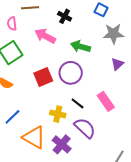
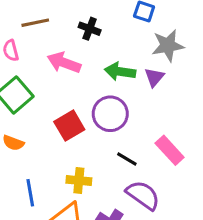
purple triangle: (117, 64) -> (154, 77), moved
yellow cross: (58, 114) -> (79, 180), moved
blue line: (12, 117) -> (30, 193), turned -48

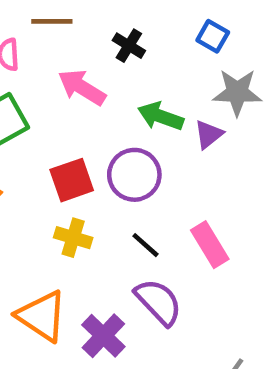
yellow cross: (79, 180) -> (73, 238), moved

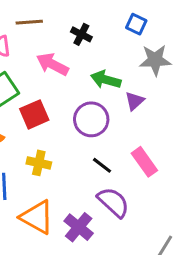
purple triangle: (209, 134) -> (135, 101), moved
red square: (72, 180) -> (34, 114), moved
yellow cross: (73, 238) -> (39, 163), moved

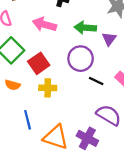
yellow cross: (39, 163) -> (48, 88), moved
black line: (102, 165) -> (96, 81), moved

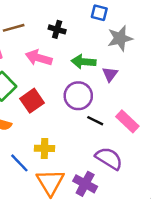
yellow cross: (48, 88) -> (45, 148), moved
blue line: (28, 120) -> (19, 163), turned -30
orange triangle: (56, 137) -> (50, 182), turned 40

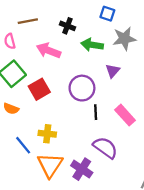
green arrow: (84, 62) -> (92, 45), moved
black line: (95, 121) -> (96, 112), turned 56

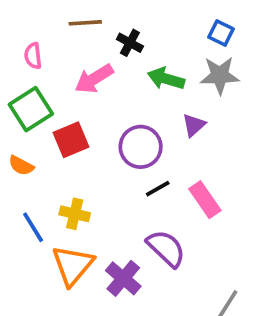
blue square: (107, 14) -> (221, 33), moved
brown line: (28, 21) -> (85, 23), moved
pink arrow: (49, 50) -> (94, 79), turned -60
black line: (96, 112) -> (158, 189), turned 56

